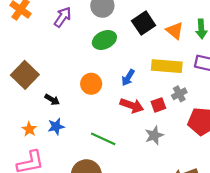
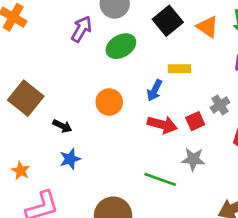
purple arrow: (63, 17) -> (81, 29), moved
yellow rectangle: (167, 66) -> (179, 69), moved, size x0.6
orange star: (29, 129) -> (21, 171), moved
gray star: (154, 135) -> (193, 159), turned 30
green line: (103, 139) -> (160, 179), moved

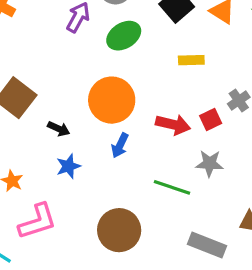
blue arrow: (155, 90) -> (120, 145), moved
orange circle: (109, 102) -> (112, 100), size x1.5

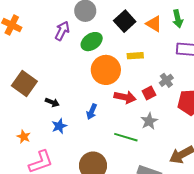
orange circle: (112, 100) -> (106, 70), moved
gray star: (209, 163) -> (149, 121), turned -30

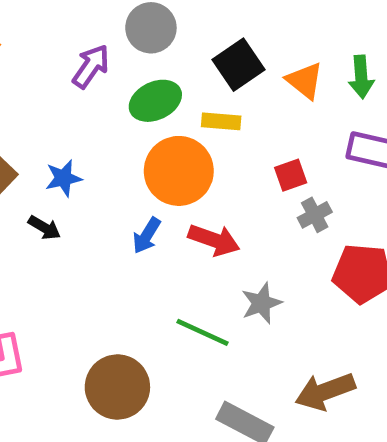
yellow rectangle: (135, 56) -> (221, 121), moved
red square: (149, 93) -> (291, 175), moved
blue arrow: (92, 112) -> (147, 236), moved
blue star: (59, 126) -> (63, 178), moved

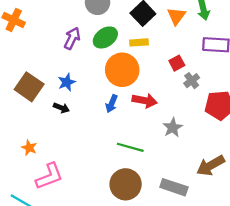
purple arrow: (91, 66) -> (72, 38), moved
orange triangle: (305, 81) -> (176, 16), turned 36
green line: (202, 332) -> (130, 147), moved
brown circle: (117, 387) -> (126, 184), moved

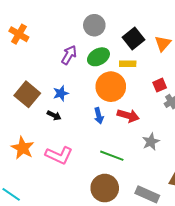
blue arrow: (112, 104) -> (99, 116), turned -42
orange star: (29, 148) -> (23, 148), size x1.6
pink L-shape: (49, 176) -> (59, 155), moved, turned 40

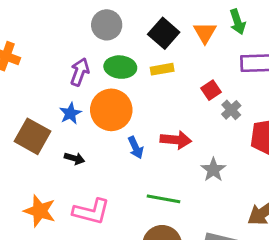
green ellipse: (98, 57) -> (120, 67), turned 45
orange circle: (111, 87) -> (111, 110), moved
blue star: (61, 93) -> (70, 113), moved

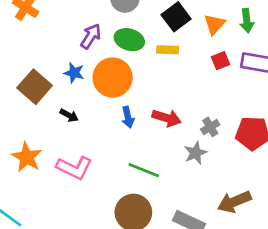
red square: (211, 90) -> (221, 61), moved
gray cross: (231, 110) -> (210, 127), moved
blue star: (70, 113) -> (74, 73), turned 30

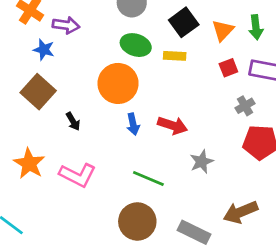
purple arrow: (91, 36) -> (66, 25), moved, turned 65
blue star: (74, 73) -> (44, 50), moved
black arrow: (69, 115) -> (73, 121), turned 30
gray cross: (210, 127) -> (245, 106), moved

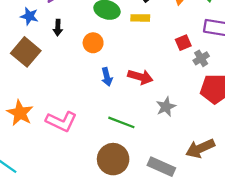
red square: (228, 68) -> (183, 43), moved
orange circle: (118, 83) -> (93, 43), size x0.6
black arrow: (73, 121) -> (58, 28), moved, turned 35

